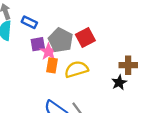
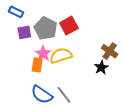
pink star: (49, 52) -> (43, 54), moved
orange rectangle: (52, 65) -> (37, 65), moved
brown cross: (128, 65) -> (110, 51), turned 35

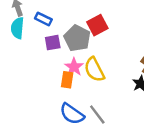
red square: (69, 26) -> (97, 25), moved
yellow semicircle: (61, 56) -> (94, 70), turned -100

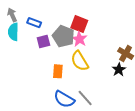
red square: (97, 25) -> (79, 24), turned -36
pink star: (74, 67) -> (79, 39), moved

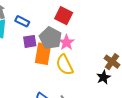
red square: (79, 24) -> (64, 16), moved
orange rectangle: (58, 71) -> (43, 54), moved, size x1.5

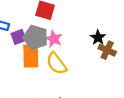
purple square: (30, 41) -> (18, 37), moved
black star: (103, 77) -> (98, 38), moved

